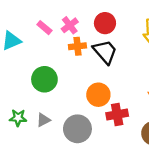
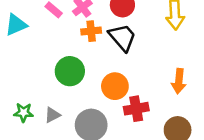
green circle: (44, 79) -> (70, 71), moved

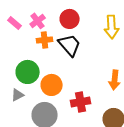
orange circle: (115, 86) -> (52, 85), moved
gray triangle: (52, 115) -> (18, 95), moved

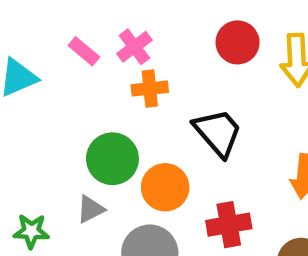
red circle: (70, 19) -> (238, 42), moved
black trapezoid: (70, 45) -> (218, 132), moved

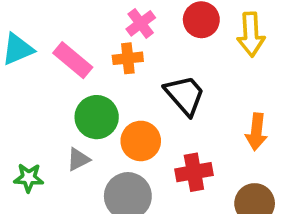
pink cross: (134, 47) -> (141, 23), moved
pink rectangle: (84, 51) -> (73, 60), moved, size x1.5

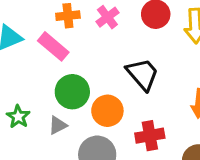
orange cross: (128, 58) -> (68, 16), moved
green star: (29, 178) -> (18, 117), moved, turned 30

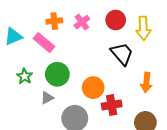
black trapezoid: (143, 74) -> (122, 54), moved
orange circle: (107, 111) -> (93, 88), moved
green star: (18, 117) -> (25, 76), moved

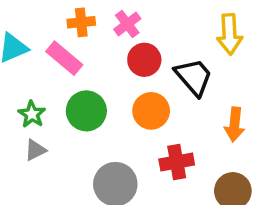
red circle: (116, 20) -> (144, 60), moved
orange circle: (93, 88) -> (151, 111), moved
gray triangle: (47, 98) -> (35, 150), moved

